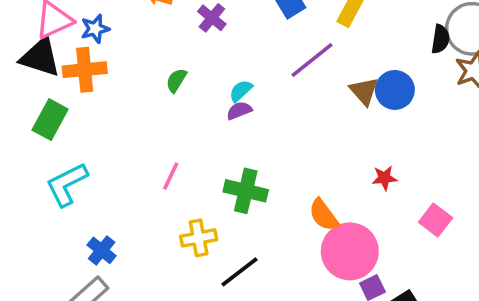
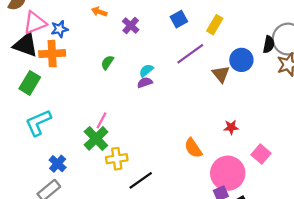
blue circle: (395, 90) -> (241, 60), moved
green cross: (246, 191) -> (96, 138), moved, turned 30
pink circle: (350, 251) -> (228, 173), moved

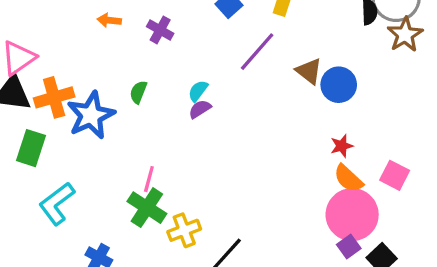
blue star: (59, 29) -> (91, 115), moved, size x1.8
blue circle: (241, 60) -> (339, 85), moved
orange semicircle: (193, 148) -> (348, 178), moved

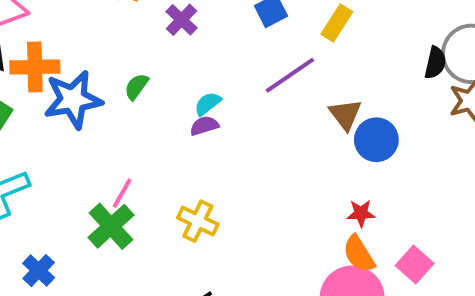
yellow cross: (184, 230) -> (198, 221), moved, turned 32

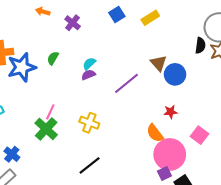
yellow rectangle: (337, 23) -> (150, 18), turned 30
black semicircle: (435, 63) -> (200, 46), moved
purple line: (290, 75) -> (127, 83), moved
orange semicircle: (359, 254) -> (155, 133), moved

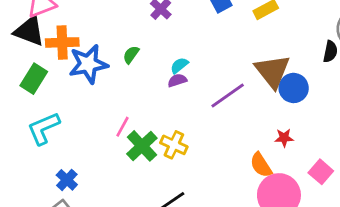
brown triangle: (158, 63) -> (272, 71), size x1.6
green cross: (46, 129) -> (142, 146), moved

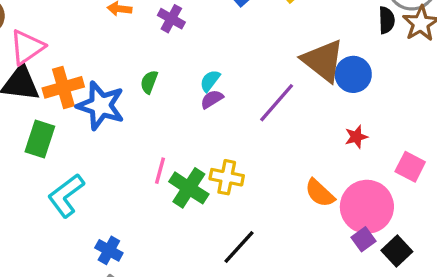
blue star: (88, 64) -> (101, 106), turned -30
orange semicircle: (261, 165) -> (320, 193), moved

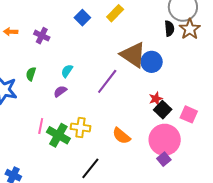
purple semicircle: (212, 99) -> (60, 91), moved
orange semicircle: (320, 193) -> (121, 136), moved
black square: (397, 251) -> (163, 110), moved

